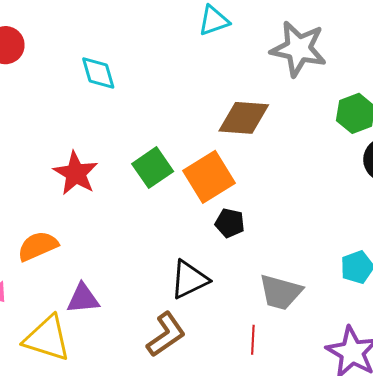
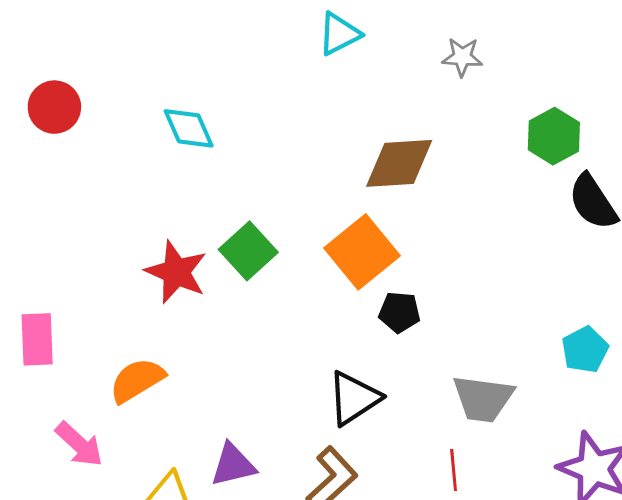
gray star: (298, 49) -> (462, 57), size x0.5
green square: (153, 168) -> (248, 251), moved
purple triangle: (83, 299) -> (233, 465), moved

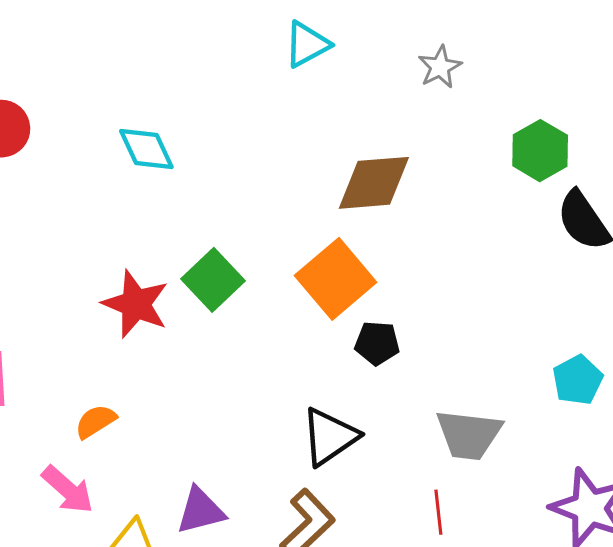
gray star: (462, 57) -> (440, 67), turned -30
orange semicircle: (137, 380) -> (95, 421), size x0.7
pink arrow: (79, 444) -> (68, 490), moved

